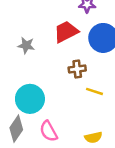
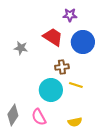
red trapezoid: (66, 32) -> (53, 37), turned 60
cyan circle: (30, 99) -> (51, 90), moved

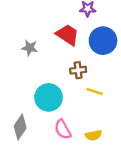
cyan circle: (51, 90) -> (49, 97), moved
pink semicircle: (39, 117) -> (63, 129), moved

